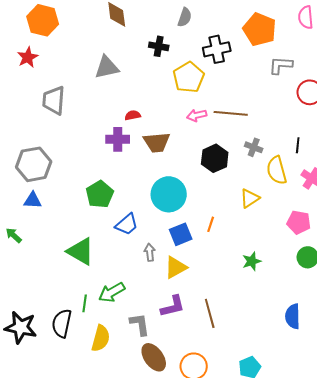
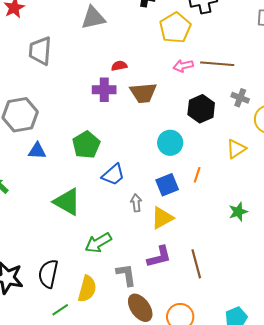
cyan circle: (169, 194) -> (170, 143), moved, size x0.7
blue triangle: (33, 200) -> (37, 151), moved
green line: (85, 303) -> (60, 310), moved, turned 48

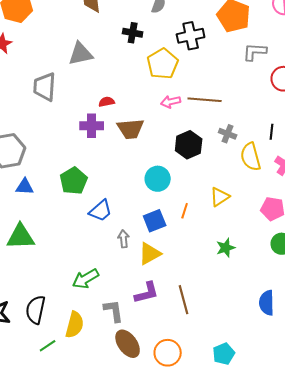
gray trapezoid: (40, 51) -> (45, 87), moved
yellow triangle: (236, 149) -> (220, 197), moved
green triangle: (67, 202) -> (21, 237), moved, turned -32

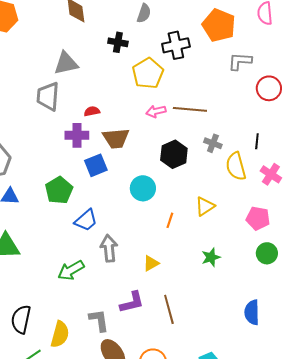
gray trapezoid: (45, 87) -> (48, 96), moved
blue square: (155, 221) -> (96, 165), moved
gray arrow: (124, 239) -> (109, 248), size x1.5
yellow triangle: (150, 254) -> (151, 263), moved, size x0.7
green arrow: (86, 279) -> (71, 270), moved

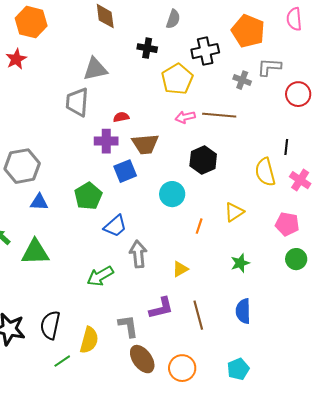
gray cross: (213, 143) -> (242, 80), moved
blue semicircle: (252, 312) -> (243, 311), moved

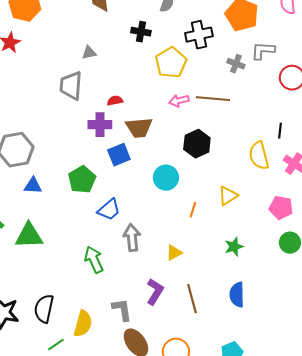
gray triangle: (95, 69) -> (89, 53), size x0.6
green arrow: (100, 276) -> (94, 260), turned 96
purple L-shape: (161, 308) -> (155, 292), turned -44

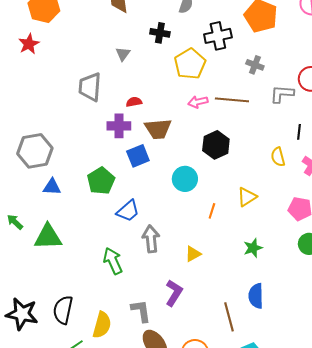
gray L-shape: (263, 51) -> (282, 94), moved
gray triangle: (89, 53) -> (123, 54), moved, turned -42
yellow semicircle: (259, 156) -> (278, 157), size x0.7
brown line: (192, 299) -> (229, 317), moved

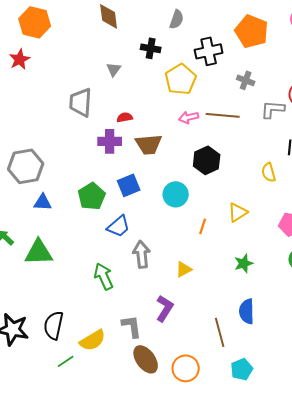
blue square: (138, 156) -> (129, 185), moved
yellow semicircle: (102, 325) -> (93, 340), turned 44

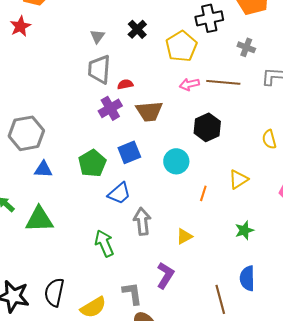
black cross: (151, 48) -> (137, 29), moved, turned 36
gray triangle: (114, 69) -> (97, 36), moved
gray trapezoid: (81, 102) -> (99, 69), moved
purple cross: (110, 141) -> (110, 108), turned -30

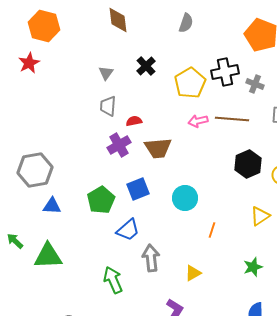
black cross: (209, 18) -> (225, 72), moved
gray trapezoid: (99, 69) -> (108, 106), size x0.7
black hexagon: (207, 127) -> (248, 164), moved
yellow triangle: (238, 179) -> (260, 216), moved

